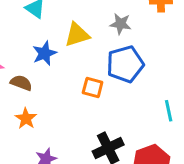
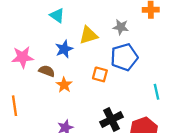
orange star: (26, 119) -> (64, 85), moved

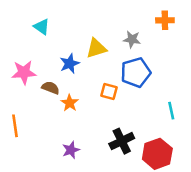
cyan triangle: (57, 16) -> (42, 27), moved

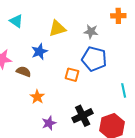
yellow triangle: (96, 48) -> (57, 28), moved
blue pentagon: (136, 72) -> (94, 59), turned 30
orange star: (70, 103) -> (37, 97), moved
purple star: (71, 150) -> (49, 123), moved

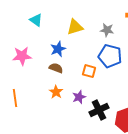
brown semicircle: (24, 72) -> (56, 68), moved
purple star: (49, 123) -> (79, 97), moved

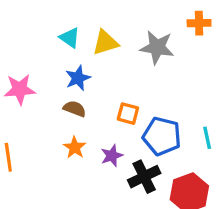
cyan triangle: (36, 20) -> (70, 38), moved
gray star: (107, 30) -> (157, 47), size x1.5
blue pentagon: (110, 56) -> (162, 136), moved

